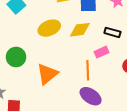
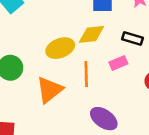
yellow ellipse: (49, 28) -> (60, 48), moved
orange line: (88, 70) -> (86, 74), moved

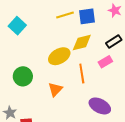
black rectangle: (133, 38) -> (114, 41), turned -42
orange triangle: (50, 90) -> (55, 89), size x0.7

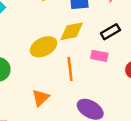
pink rectangle: (105, 62) -> (99, 56), turned 40
orange triangle: (55, 89) -> (41, 98), moved

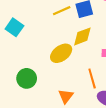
orange line: (70, 69) -> (92, 79), moved

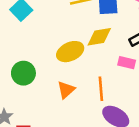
orange triangle: (66, 96) -> (66, 90), moved

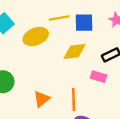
yellow ellipse: (70, 52) -> (36, 37), moved

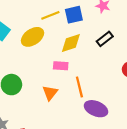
pink rectangle: (99, 77) -> (61, 66), moved

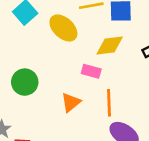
yellow ellipse: (33, 37) -> (63, 28), turned 65

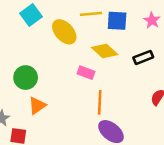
yellow diamond: (110, 45) -> (105, 51), turned 45
orange triangle: (71, 102) -> (37, 106), moved

